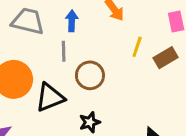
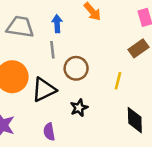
yellow line: (137, 47) -> (118, 81), moved

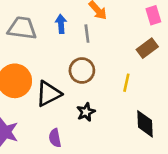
gray line: (52, 50) -> (87, 34), moved

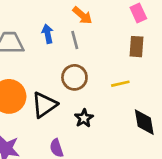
brown rectangle: (147, 48) -> (137, 47), turned -42
yellow line: (126, 83) -> (120, 84), turned 72

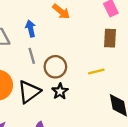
gray line: (75, 40) -> (32, 56), moved
black star: (84, 118) -> (60, 91), moved

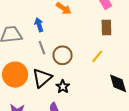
yellow line: (96, 71) -> (97, 56), turned -32
black star: (60, 91) -> (63, 87), moved

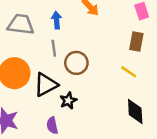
yellow line: (97, 56) -> (129, 72), moved, turned 72

